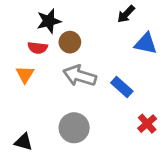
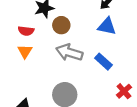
blue triangle: (146, 44) -> (107, 26), moved
red semicircle: (38, 48) -> (26, 31), moved

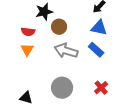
blue rectangle: (103, 62) -> (96, 50), moved
red cross: (124, 91) -> (101, 88), moved

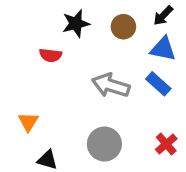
brown circle: (59, 27) -> (123, 27), moved
orange triangle: (27, 50) -> (28, 122), moved

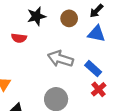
blue rectangle: (158, 84) -> (93, 69), moved
red cross: (166, 144) -> (99, 89), moved

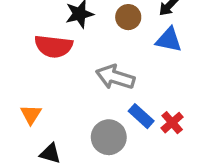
red semicircle: (19, 38) -> (54, 46), size x1.6
blue rectangle: (93, 69) -> (141, 116), moved

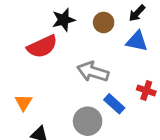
red semicircle: (54, 46) -> (42, 46), turned -32
red cross: (172, 123) -> (146, 90), moved, turned -30

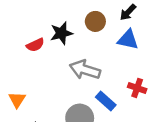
black star: (64, 20) -> (61, 33), moved
red semicircle: (42, 46) -> (35, 45), size x0.6

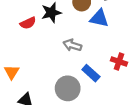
blue triangle: (128, 40) -> (99, 18), moved
gray arrow: (85, 70) -> (72, 45), size x0.7

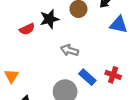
blue triangle: (99, 18) -> (119, 25), moved
red cross: (119, 62) -> (113, 75), moved

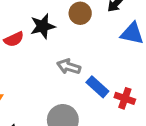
blue rectangle: (87, 77) -> (97, 87), moved

